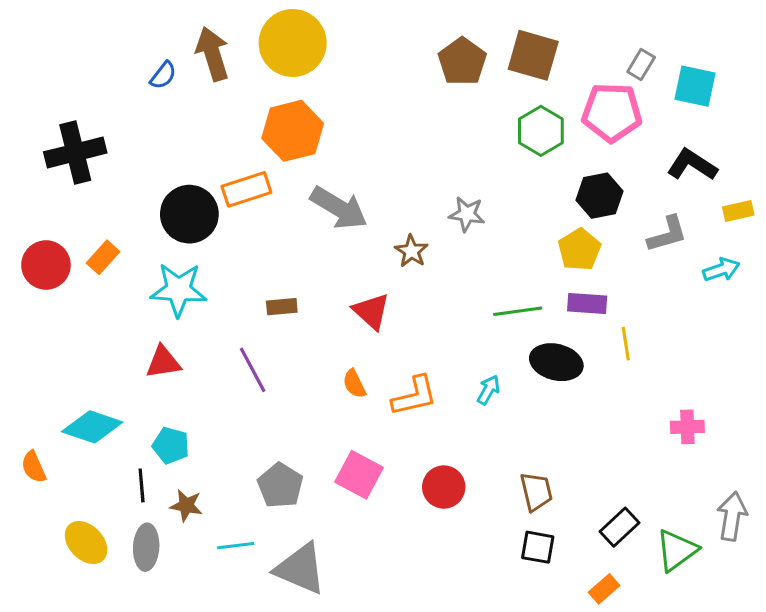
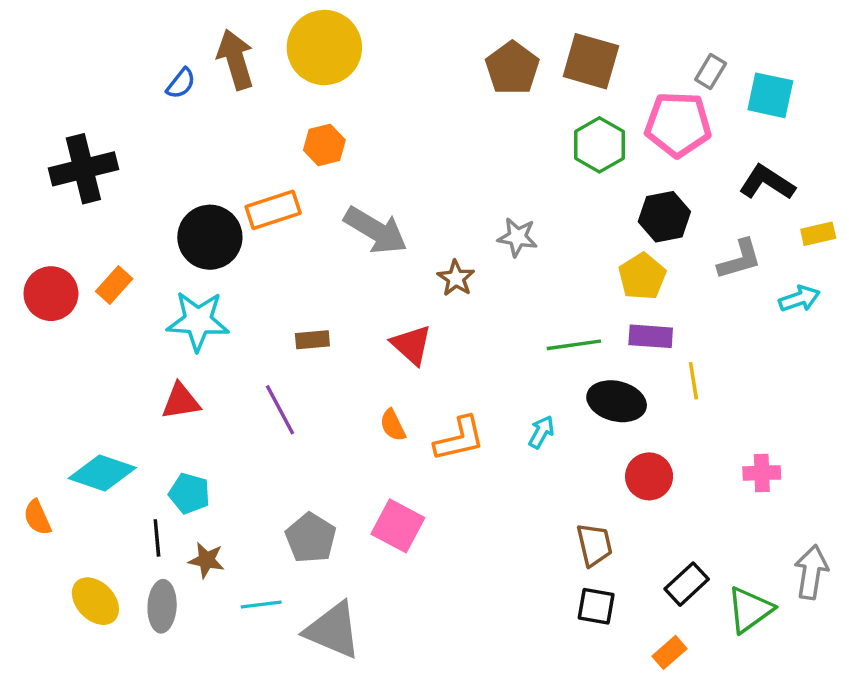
orange hexagon: (293, 131) -> (324, 145), size x0.6
red circle: (444, 487) -> (649, 476), moved

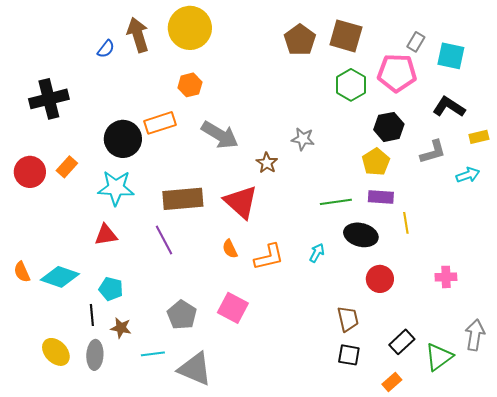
brown rectangle: (312, 340) -> (183, 199), size x2.0
red triangle: (412, 345) -> (241, 202), size x1.4
orange semicircle: (37, 517) -> (22, 272), moved

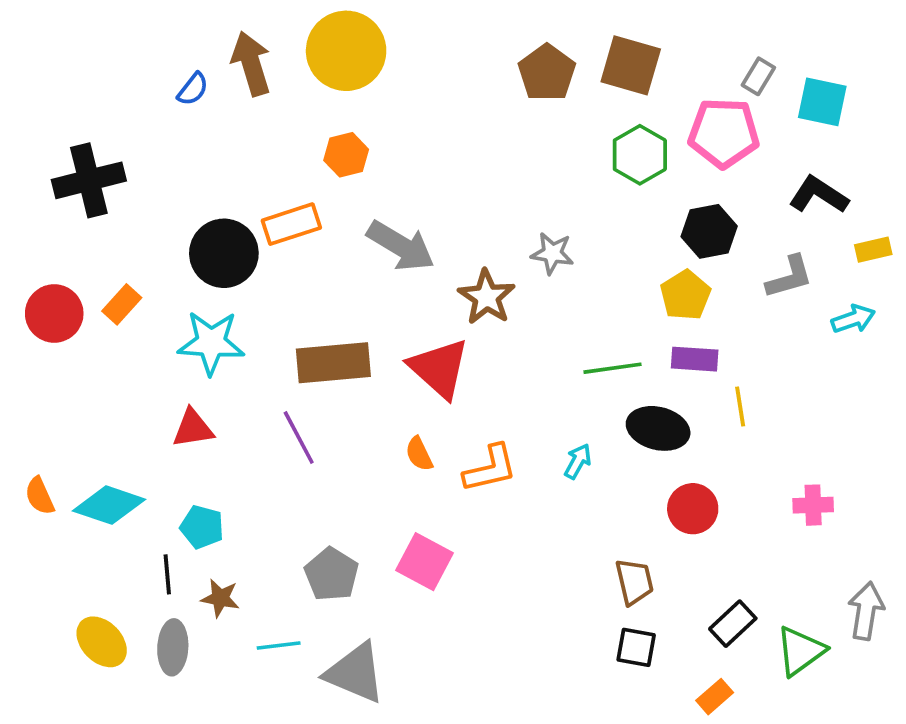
brown star: (267, 163) -> (487, 297), size x1.4

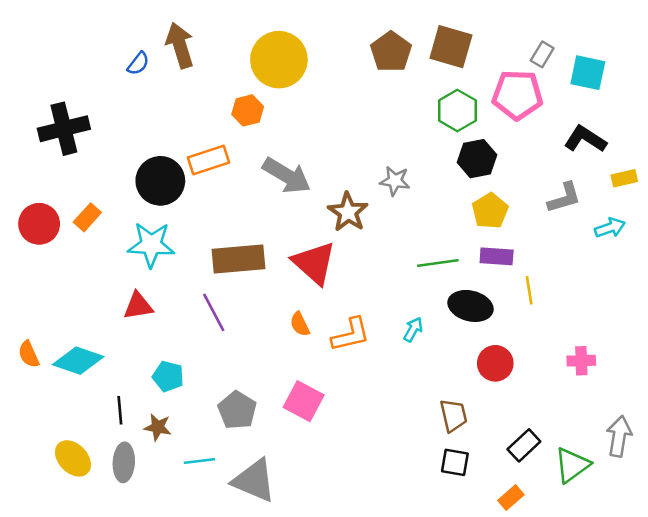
yellow circle: (346, 51) -> (279, 60), moved
black hexagon: (709, 231) -> (477, 159), moved
cyan pentagon: (202, 527) -> (168, 376), moved

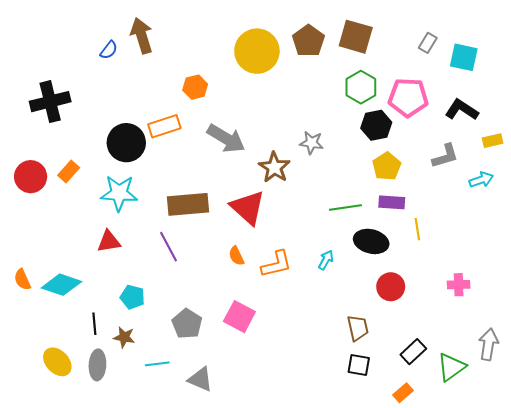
yellow circle: (279, 60) -> (257, 51), moved
pink pentagon: (517, 95) -> (408, 97), moved
gray triangle: (254, 481) -> (200, 379), size x0.7

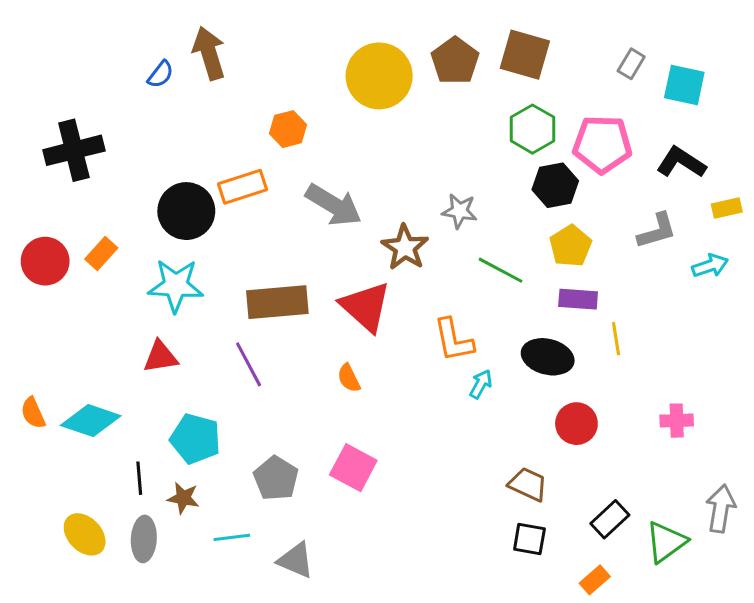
green line: (345, 208) -> (501, 270), moved, turned 36
orange L-shape: (276, 264) -> (454, 340), moved, turned 92
cyan pentagon: (132, 297) -> (195, 439), size x1.4
brown trapezoid: (358, 328) -> (528, 484), turned -52

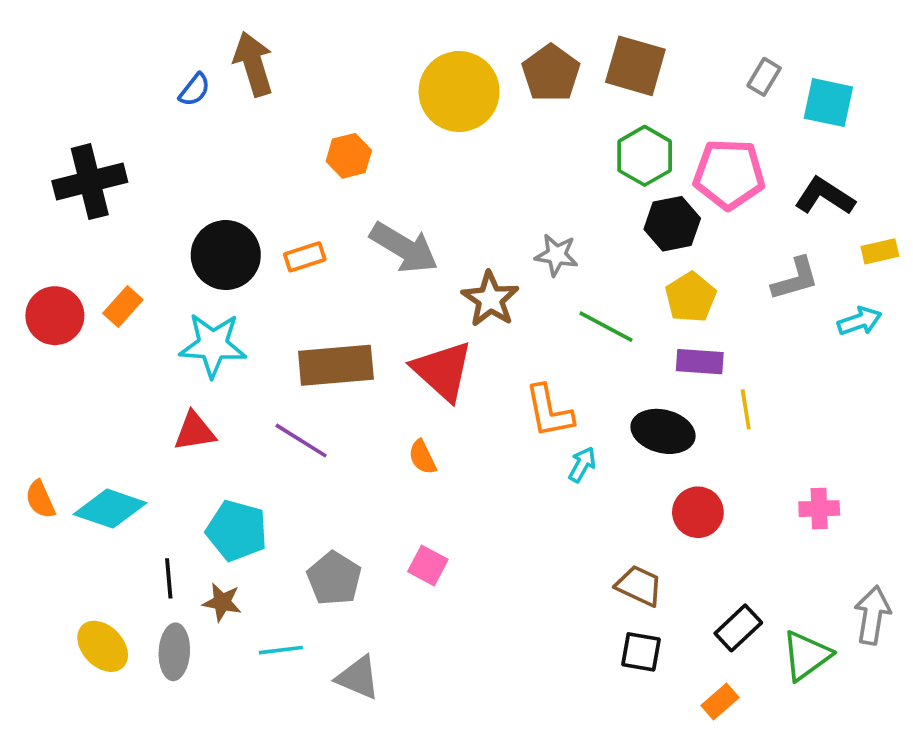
orange rectangle: (242, 187) -> (305, 257), moved, size x0.7
purple line: (249, 364) -> (301, 441), turned -30
pink square: (353, 468) -> (428, 566), size x0.7

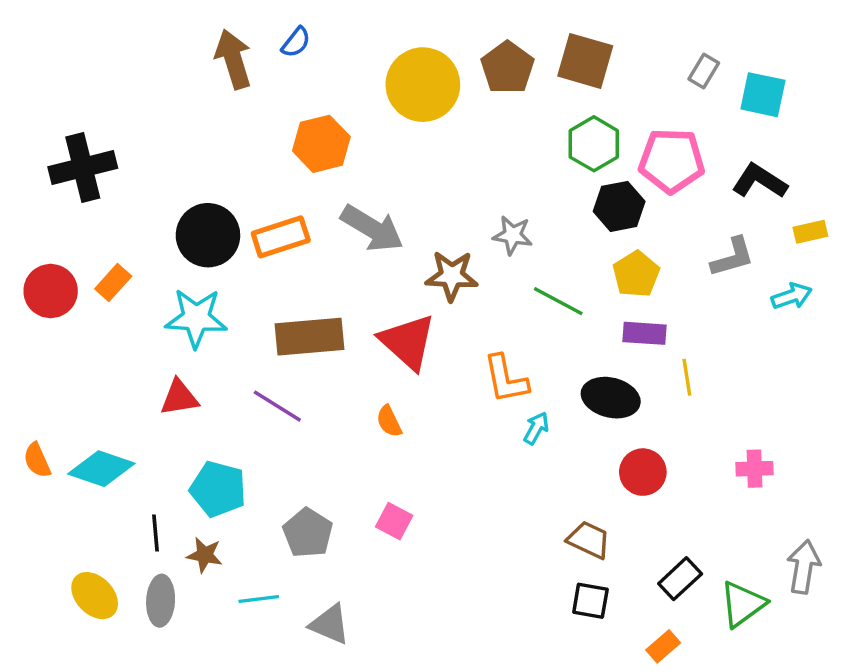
blue semicircle: (195, 90) -> (296, 42), moved
orange hexagon: (349, 156) -> (321, 144), size x1.4
orange rectangle: (305, 257) -> (281, 237), size x1.5
brown star: (490, 299) -> (452, 276), turned -30

